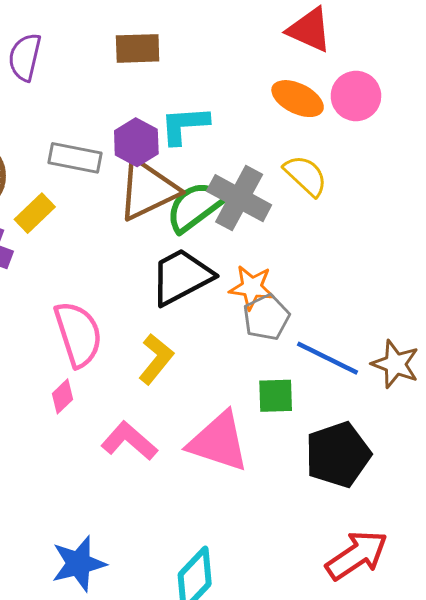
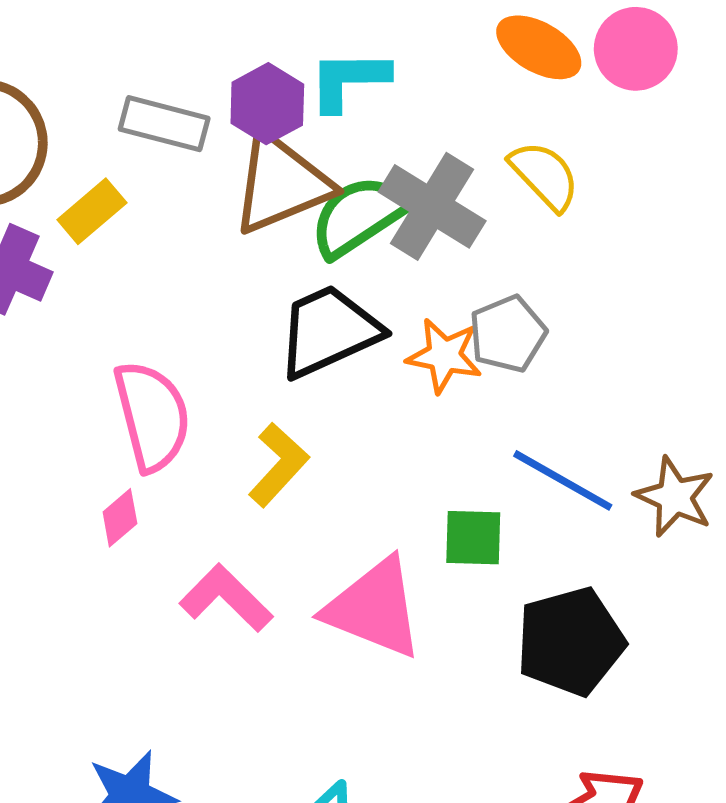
gray pentagon: (266, 317) -> (508, 334), moved

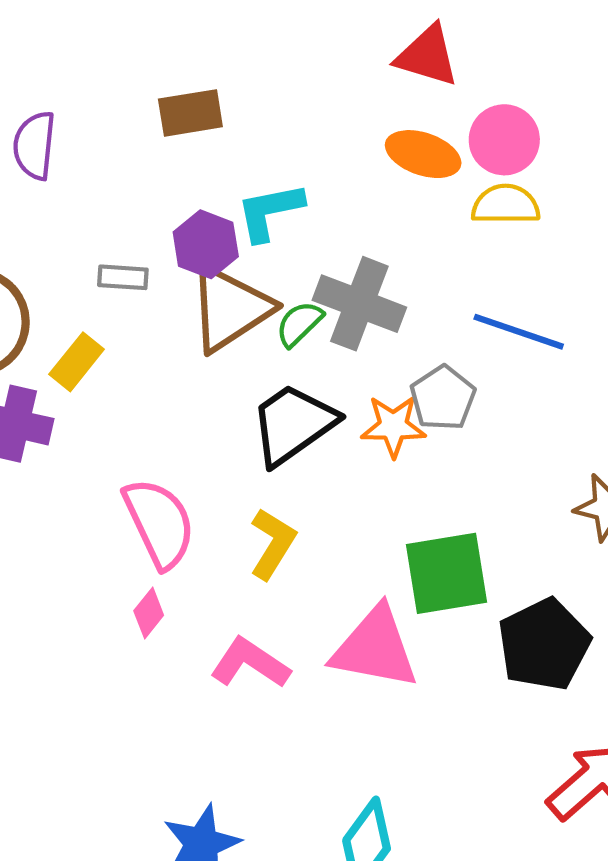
gray rectangle: (164, 124) -> (123, 277), size x0.7
yellow semicircle: (544, 176) -> (506, 205), moved, turned -36
green semicircle: (358, 216) -> (299, 324), size x0.6
blue line: (563, 480) -> (519, 332), moved
green square: (473, 538) -> (447, 573), size x1.6

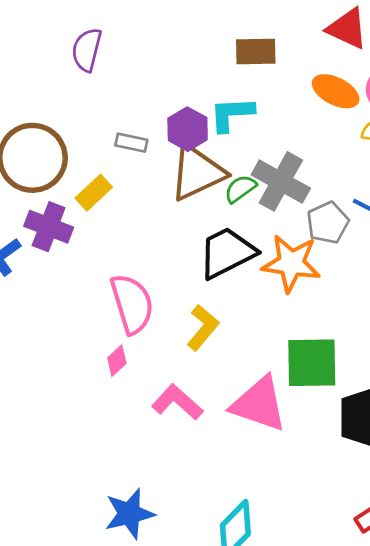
brown rectangle: (190, 113) -> (256, 51), moved
gray pentagon: (443, 398) -> (328, 223), moved
orange star: (393, 426) -> (291, 263), size x1.4

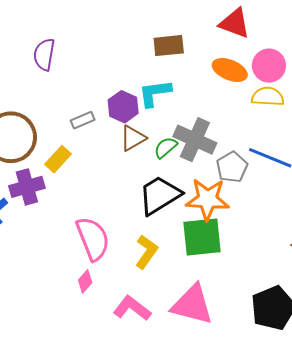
gray rectangle: (131, 143) -> (83, 120), turned -30
brown triangle: (197, 173) -> (133, 138), size x0.6
purple cross: (49, 227) -> (27, 187), turned -32
green square: (312, 363) -> (202, 237), moved

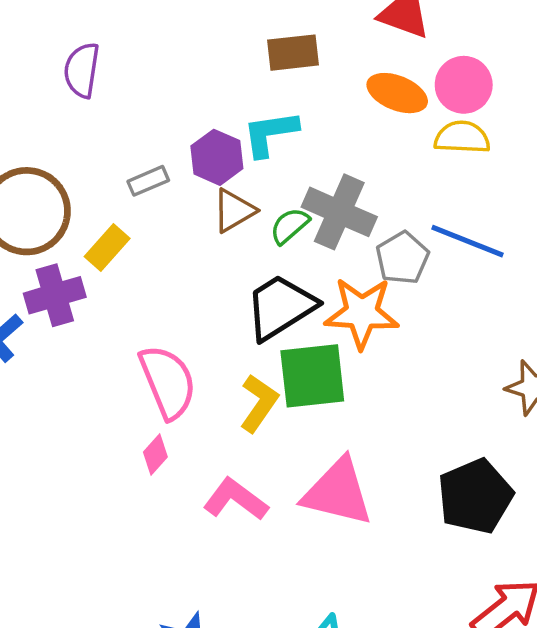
green square: (202, 237) -> (312, 376), moved

